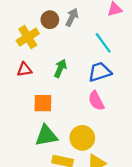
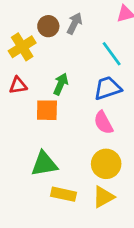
orange square: (43, 103) -> (47, 110), moved
yellow circle: (82, 138) -> (106, 164), moved

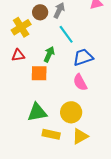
cyan line: (112, 54) -> (66, 34), moved
yellow circle: (106, 164) -> (71, 112), moved

